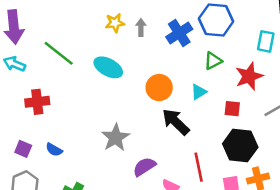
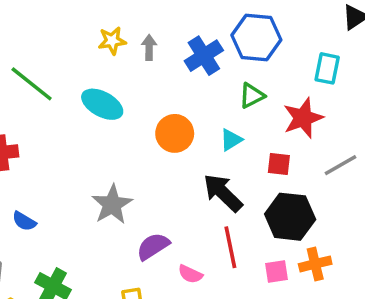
black arrow: (176, 122) -> (223, 193), moved

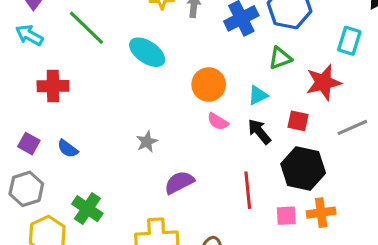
black arrow: (223, 193) -> (259, 132), moved, size x0.7
gray star: (112, 204) -> (147, 142), size x0.6
pink semicircle: (190, 274) -> (218, 121), moved

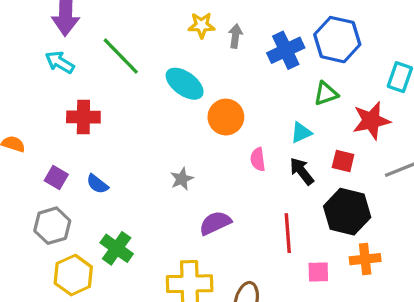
orange circle: (209, 85) -> (226, 117), moved
pink semicircle: (218, 121) -> (258, 159), turned 50
pink square: (286, 216) -> (318, 272), moved

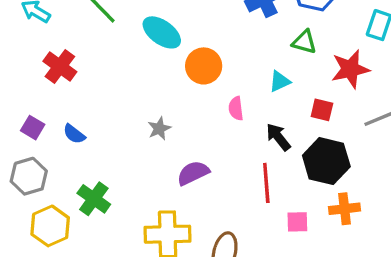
green triangle: (326, 94) -> (304, 42), turned 35
red cross: (83, 117) -> (60, 66), turned 36
black arrow: (302, 171) -> (278, 137), moved

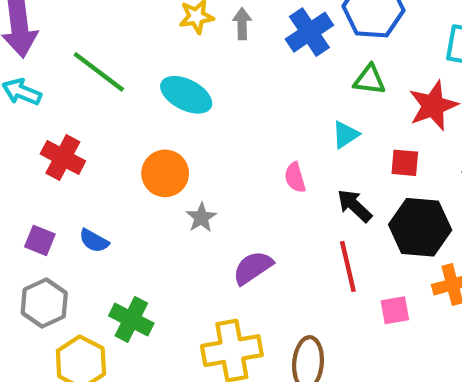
orange circle: (204, 66) -> (165, 173), moved

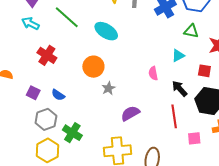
gray hexagon: (44, 303) -> (46, 119), moved

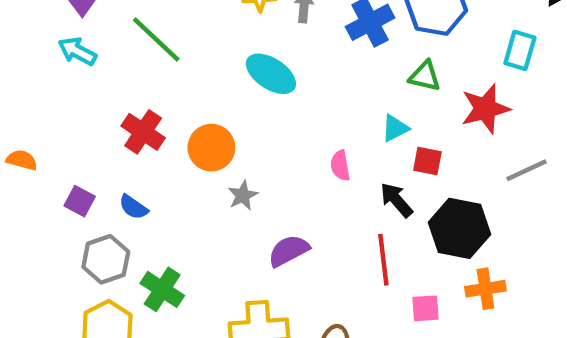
cyan ellipse: (106, 31) -> (271, 74), moved
red cross: (47, 55) -> (143, 132), moved
red square: (204, 71) -> (427, 161), moved

